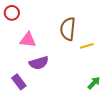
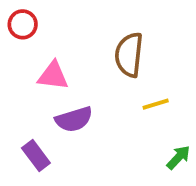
yellow line: (87, 46) -> (156, 104), moved

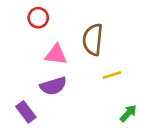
red circle: (23, 24) -> (38, 18), moved
pink triangle: (53, 76) -> (56, 55), moved

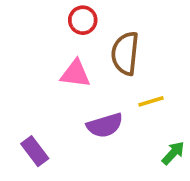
red circle: (38, 18) -> (83, 20), moved
purple semicircle: (53, 86) -> (105, 125), moved

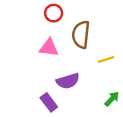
yellow line: (151, 101) -> (106, 60), moved
purple rectangle: (35, 151) -> (49, 102), moved

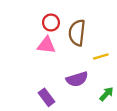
red circle: (54, 13) -> (51, 23), moved
purple semicircle: (68, 81) -> (77, 79), moved

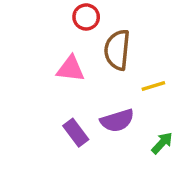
red circle: (51, 23) -> (86, 17), moved
purple rectangle: (46, 97) -> (76, 133), moved

